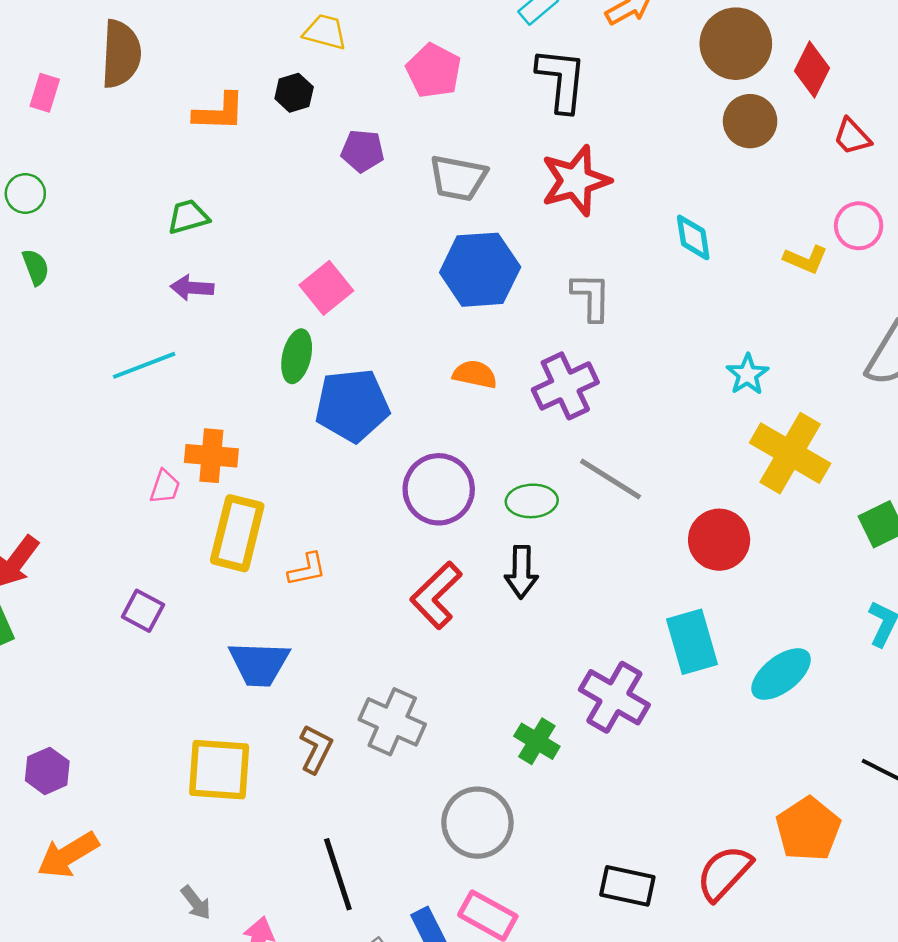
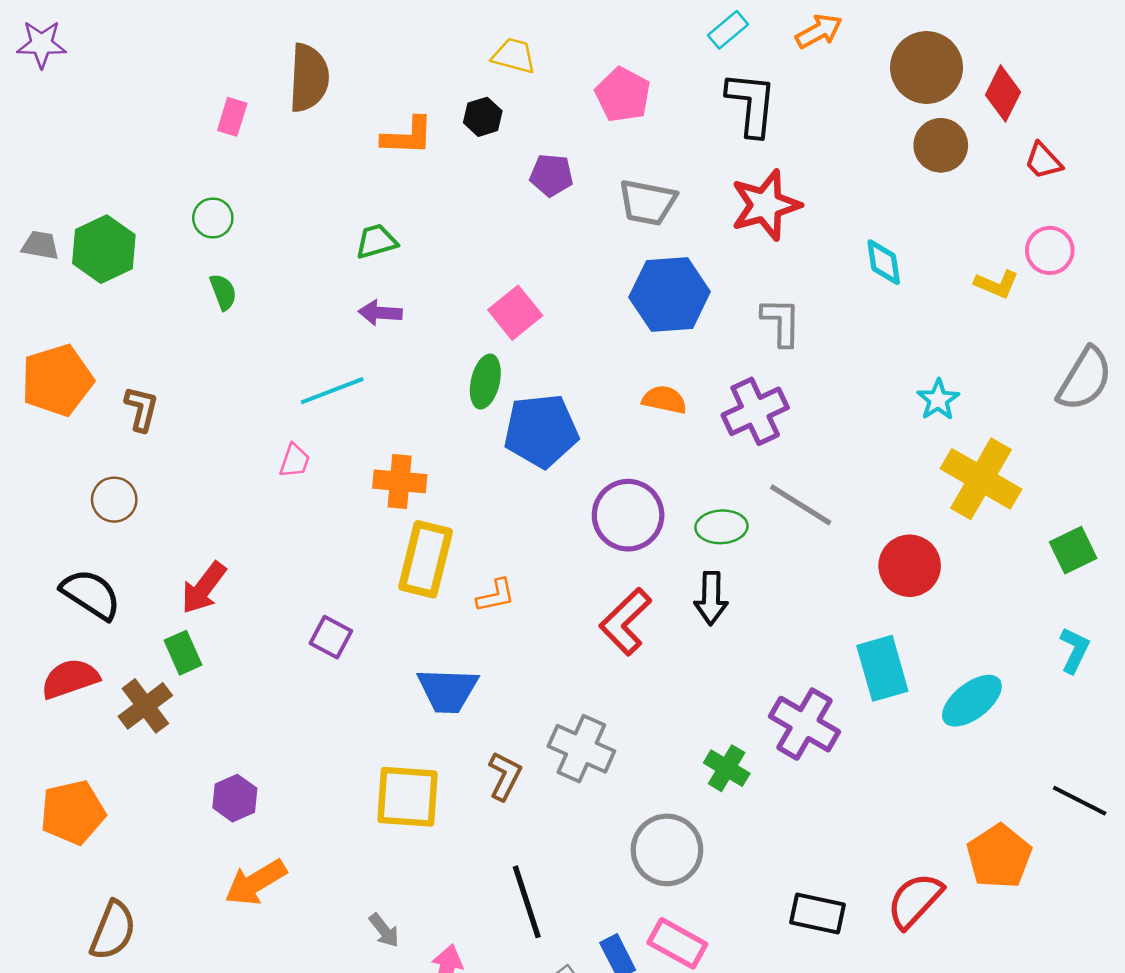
pink trapezoid: (165, 487) -> (295, 461), moved

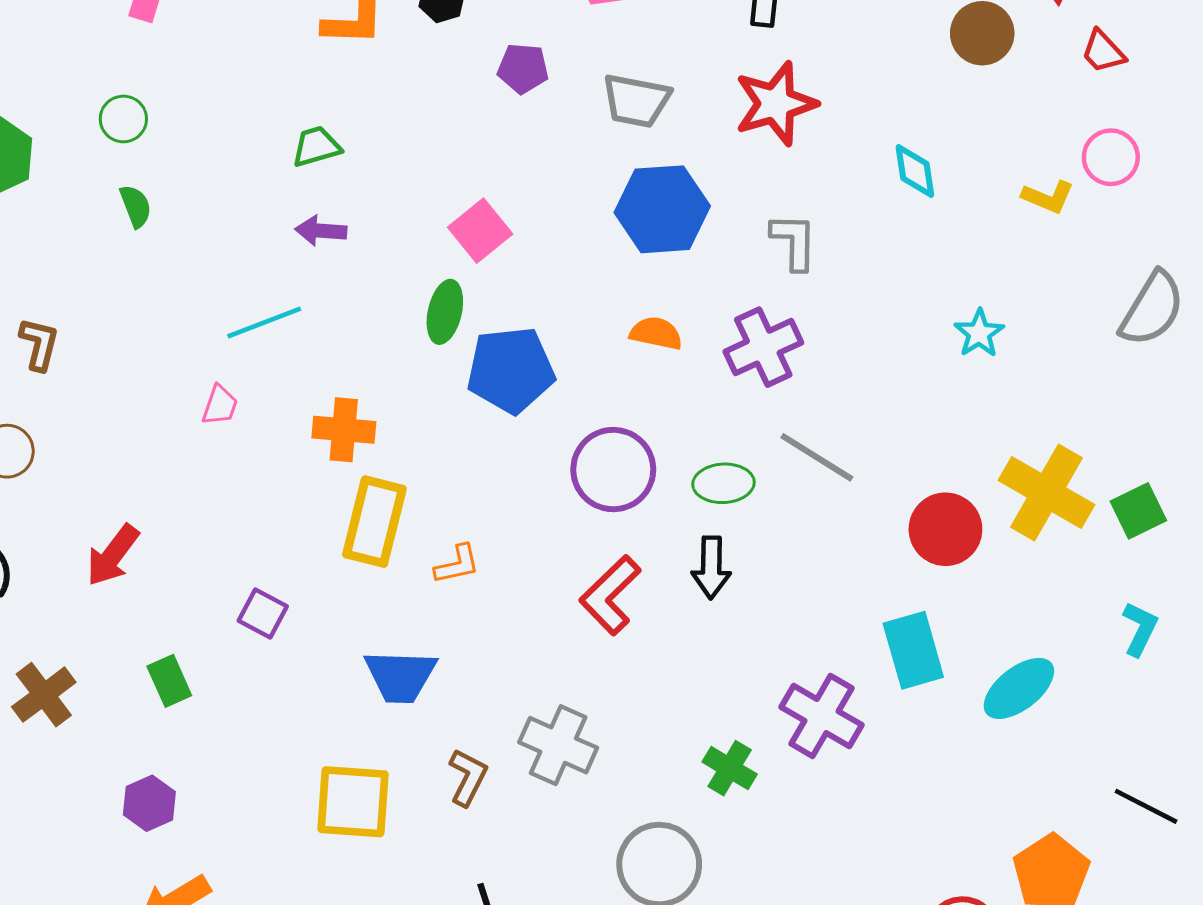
yellow cross: (981, 479) -> (1047, 493), moved
green rectangle: (183, 653) -> (169, 681), moved

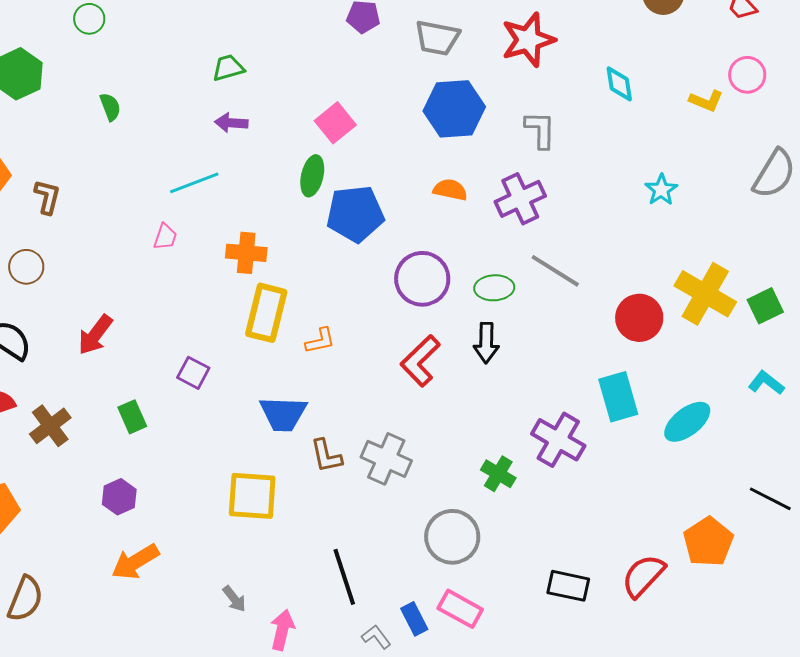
green circle: (123, 119) -> (89, 19), moved
cyan L-shape: (1140, 629) -> (766, 383), turned -78
brown L-shape: (468, 777) -> (326, 456), moved, turned 141

